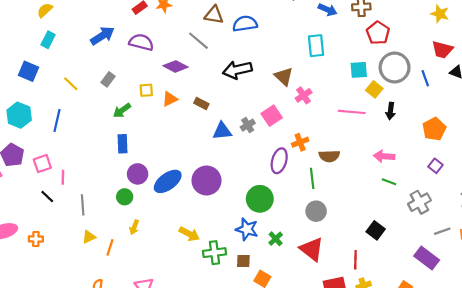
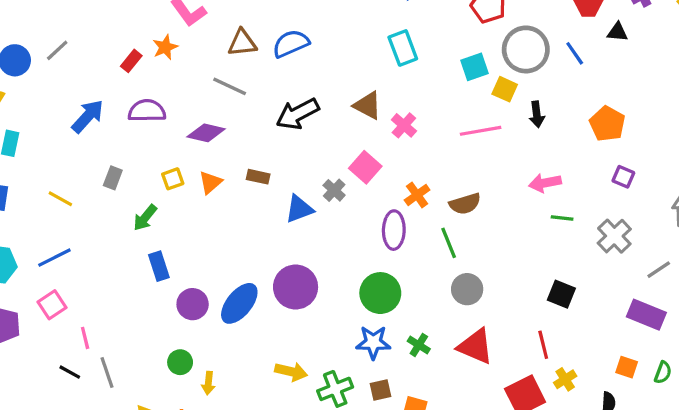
blue line: (57, 121) -> (54, 258), turned 65
pink square: (42, 164) -> (52, 305), moved
green circle: (125, 197) -> (180, 362), moved
gray line: (83, 205) -> (107, 373), moved

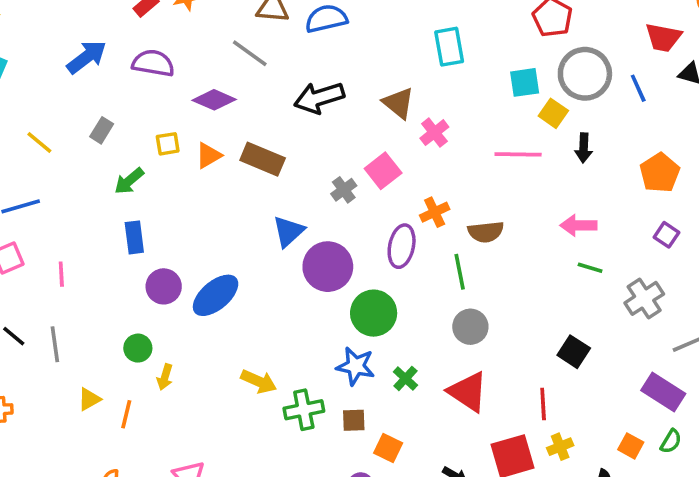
brown rectangle: (258, 177) -> (263, 159), size x1.6
blue triangle: (299, 209) -> (289, 231), moved, turned -32
purple circle: (296, 287) -> (328, 267), moved
pink line: (85, 338) -> (61, 274), moved
green semicircle: (663, 372) -> (671, 441), moved

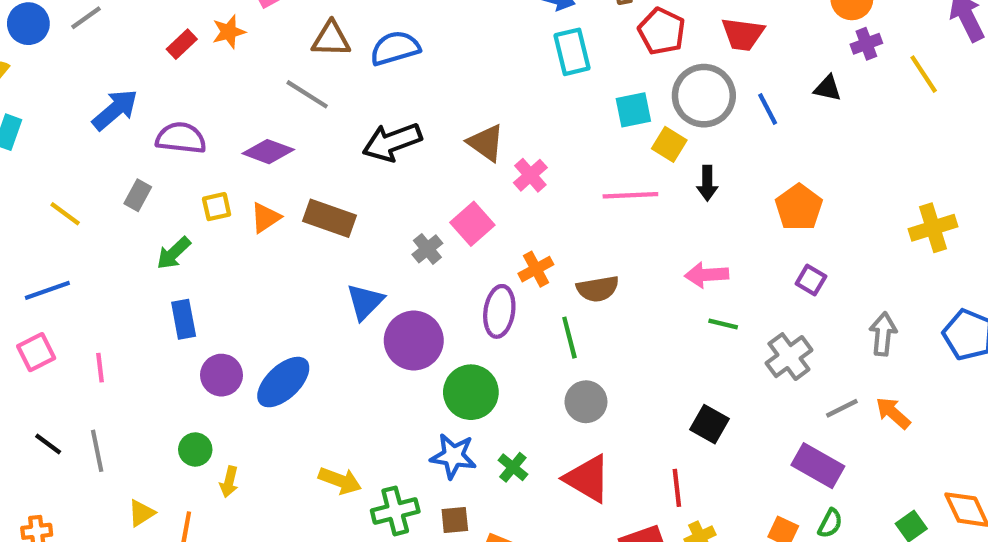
red trapezoid: (663, 37) -> (743, 34), moved
cyan rectangle: (449, 47) -> (572, 52), moved
purple semicircle: (153, 63) -> (181, 138), moved

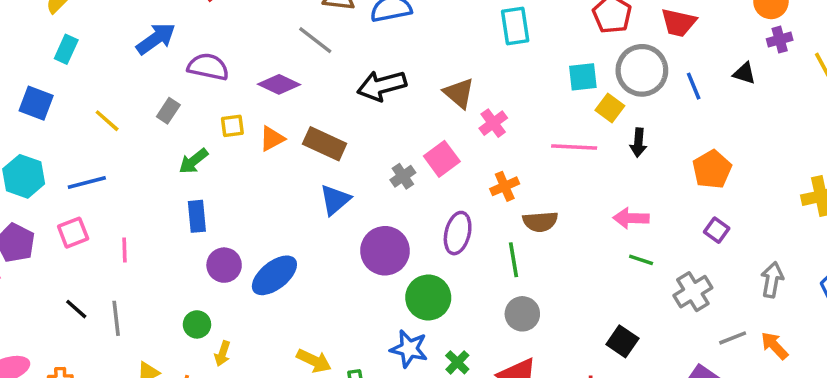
cyan rectangle: (572, 52) -> (515, 26), moved
orange cross: (536, 269) -> (505, 186), moved
blue triangle: (365, 302) -> (335, 200), moved

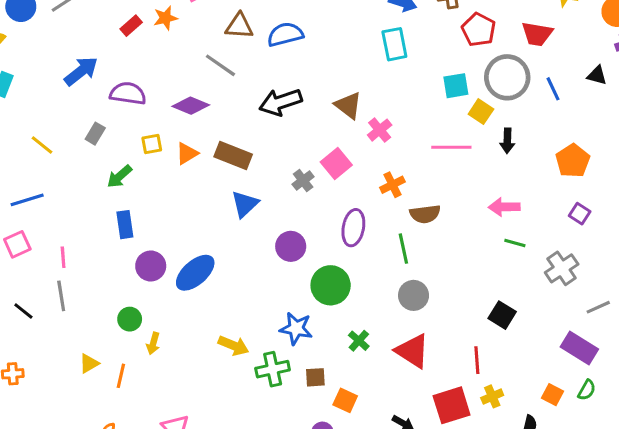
purple circle: (385, 251) -> (291, 246), size x0.7
gray line: (116, 318) -> (61, 296), moved
blue star: (409, 349) -> (296, 328), moved

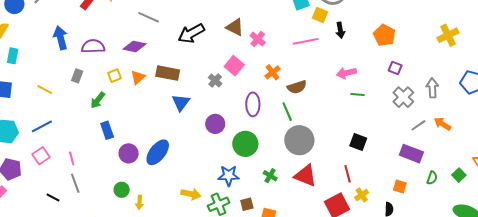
blue arrow: (81, 71) -> (61, 38), turned -55
gray cross: (562, 268) -> (403, 97), moved
gray circle: (414, 295) -> (299, 140), size x1.5
green semicircle: (587, 390) -> (432, 178), moved

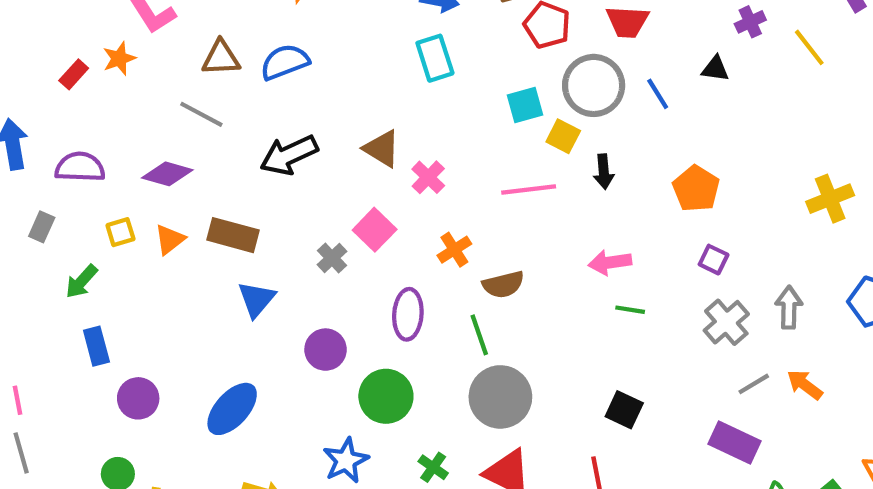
blue ellipse: (158, 152) -> (232, 409), moved
blue star: (229, 176) -> (346, 460), turned -30

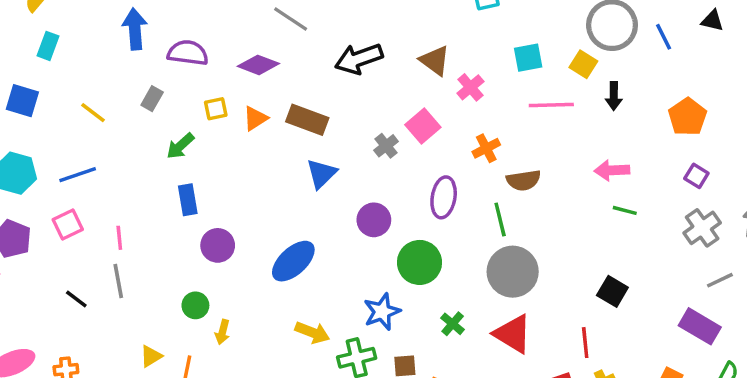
cyan square: (525, 105) -> (528, 58), moved

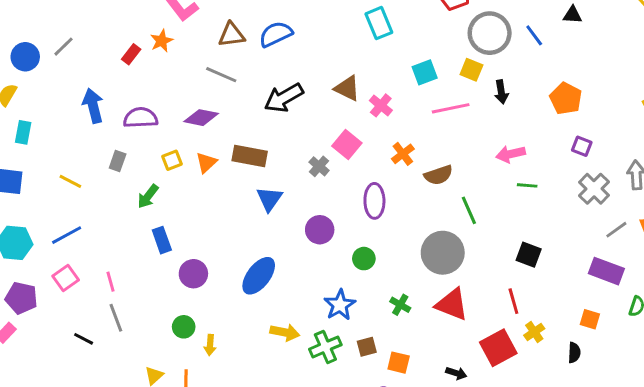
green line: (500, 219) -> (469, 210), moved
green circle: (420, 262) -> (364, 259), size x0.6

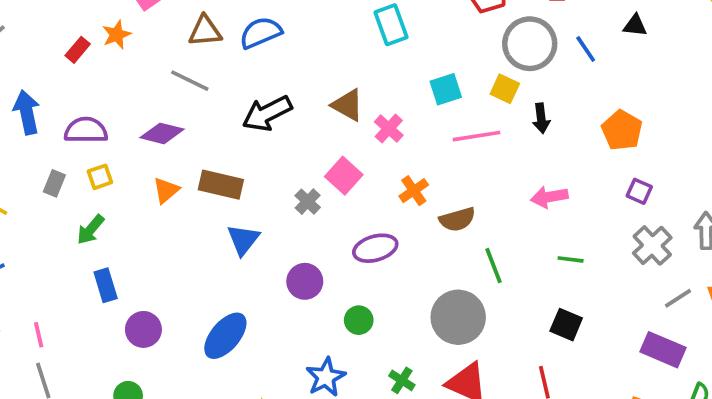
yellow square: (172, 160) -> (100, 177), moved
green line: (527, 185) -> (571, 259), moved
purple ellipse: (374, 201) -> (375, 248), turned 72

